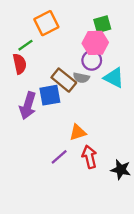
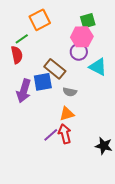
gray semicircle: (81, 78) -> (70, 92), moved
red arrow: (89, 157) -> (65, 134), moved

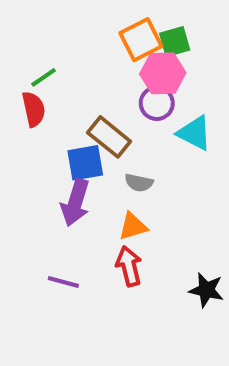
orange square: (40, 20) -> (141, 40), moved
purple arrow: (24, 91) -> (75, 203), moved
purple line: (51, 135) -> (63, 282), moved, turned 56

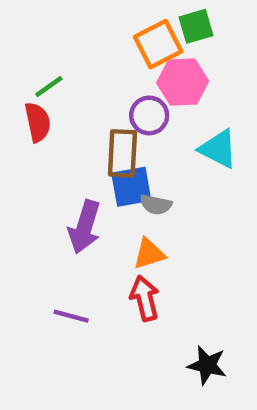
green square: (175, 42) -> (196, 26), moved
purple circle: (157, 103) -> (149, 115), moved
brown rectangle: (109, 137) -> (122, 153), turned 54
blue square: (85, 163) -> (131, 187), moved
black star: (206, 290) -> (207, 365), moved

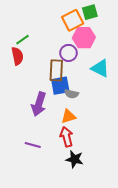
black star: (207, 365) -> (75, 159), moved

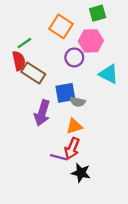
orange square: (73, 20) -> (61, 26), moved, turned -30
brown rectangle: (56, 70) -> (33, 73), moved, turned -60
red arrow: (66, 137) -> (72, 148), turned -144
purple line: (33, 145) -> (59, 157), moved

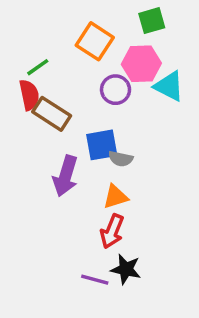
cyan triangle: (109, 74) -> (169, 86), moved
purple line: (59, 157) -> (95, 280), moved

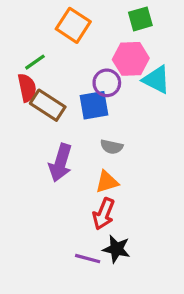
orange square: (95, 41) -> (73, 25), moved
blue square: (102, 145) -> (94, 105), moved

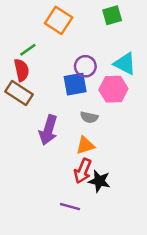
pink hexagon: (131, 59) -> (113, 89), moved
brown rectangle: (48, 105) -> (19, 93), moved
black star: (116, 249) -> (99, 181), moved

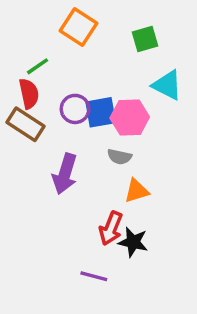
green square: (112, 15) -> (145, 39), moved
purple circle: (85, 66) -> (75, 109), moved
pink hexagon: (113, 89) -> (130, 117), moved
orange triangle: (85, 145) -> (137, 191), moved

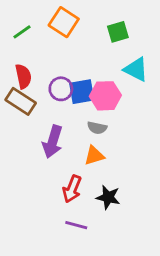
green line: (38, 66) -> (22, 32), moved
orange triangle: (137, 191) -> (94, 156), moved
red arrow: (111, 228) -> (72, 189), moved

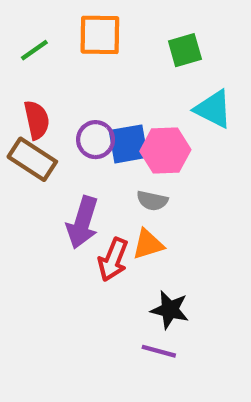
orange square: (64, 22) -> (100, 35), turned -32
red arrow: (72, 189) -> (113, 260), moved
purple line: (76, 225) -> (159, 351), moved

